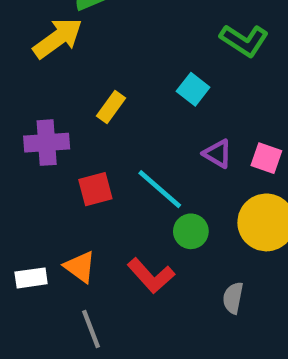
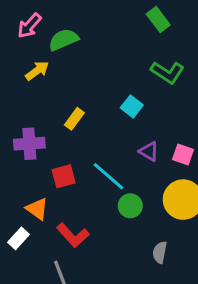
yellow arrow: (58, 38) -> (37, 71), size x0.7
orange triangle: (80, 267) -> (37, 209), moved
red L-shape: (151, 276) -> (73, 235), moved
white rectangle: (31, 278) -> (19, 238), turned -40

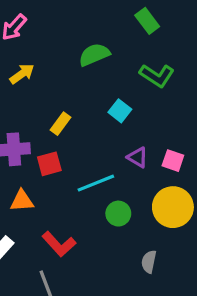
green semicircle: (64, 40) -> (94, 55), moved
red square: (64, 176) -> (49, 164), moved
cyan line: (109, 176) -> (96, 183), turned -63
orange triangle: (37, 209) -> (22, 201), moved, turned -40

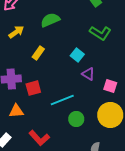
green semicircle: (94, 55) -> (50, 20), moved
yellow rectangle: (61, 124) -> (38, 53), moved
purple triangle: (138, 157) -> (88, 74), moved

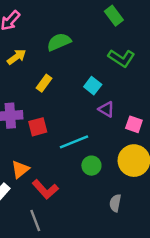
orange triangle: (16, 111) -> (20, 169), moved, turned -35

